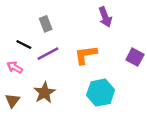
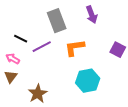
gray rectangle: (46, 24) -> (57, 21), moved, size x1.6
brown star: (44, 93) -> (38, 94), moved
brown triangle: (12, 101) -> (11, 77), moved

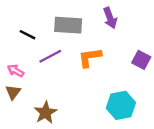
gray rectangle: (57, 21) -> (68, 25), turned -65
black line: (21, 39) -> (27, 35), moved
cyan hexagon: (88, 81) -> (121, 105), moved

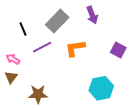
gray rectangle: (68, 25) -> (57, 21), turned -50
black line: (27, 35) -> (23, 29), turned 40
brown star: (45, 113) -> (38, 94), turned 30

